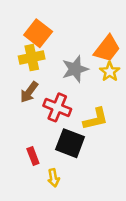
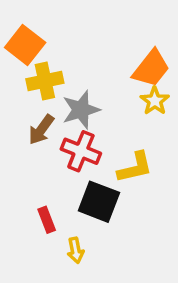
orange square: (38, 33) -> (25, 45), moved
gray star: (75, 69) -> (81, 110), moved

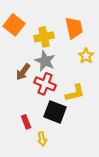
orange trapezoid: (151, 68) -> (74, 28), moved, turned -50
yellow cross: (45, 81) -> (44, 37), moved
gray star: (81, 110) -> (45, 61), turned -30

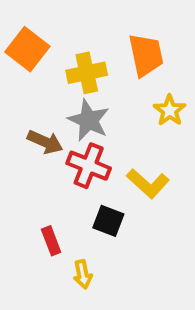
brown arrow: (23, 72) -> (45, 142), turned -102
yellow L-shape: (75, 93) -> (148, 183), turned 55
black square: (55, 112) -> (108, 221), size x0.7

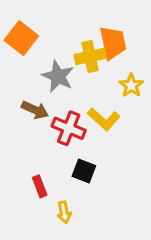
yellow cross: (87, 73) -> (90, 56), moved
gray star: (89, 120) -> (58, 76), moved
yellow L-shape: (148, 183) -> (104, 119), moved

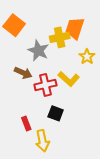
orange trapezoid: (113, 43) -> (75, 28), turned -150
red cross: (69, 128) -> (45, 85), turned -35
yellow arrow: (64, 212) -> (42, 141), size x1.5

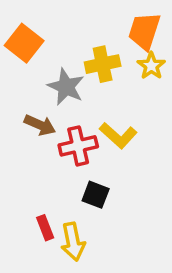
orange trapezoid: (75, 28) -> (144, 31), moved
yellow star: (87, 57) -> (151, 66), moved
red rectangle: (26, 123) -> (45, 228), moved

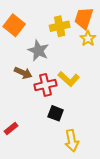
yellow cross: (103, 64) -> (60, 26), moved
red rectangle: (45, 228) -> (11, 128), moved, turned 72
yellow arrow: (73, 242) -> (72, 141), moved

